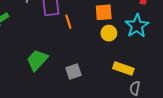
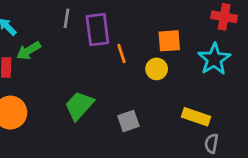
yellow circle: (109, 33) -> (157, 69), moved

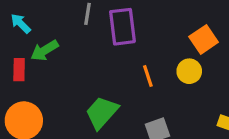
orange square: (169, 41) -> (204, 39), turned -30
orange line: (121, 53) -> (148, 76), moved

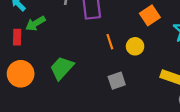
yellow circle: (189, 71) -> (135, 46), moved
green trapezoid: (102, 113) -> (62, 68), moved

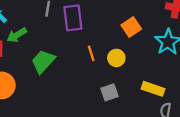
green trapezoid: (62, 68) -> (43, 61), moved
gray square: (117, 81) -> (109, 92), moved

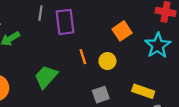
green trapezoid: (43, 61) -> (46, 77), moved

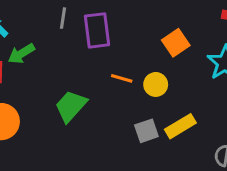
orange line: (83, 57) -> (122, 78), turned -56
yellow rectangle: (143, 91) -> (180, 126), moved, turned -50

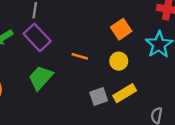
purple rectangle: (97, 30) -> (37, 37), moved, turned -36
yellow circle: (156, 84) -> (119, 61), moved

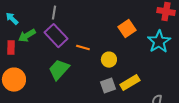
orange line: (80, 56) -> (83, 48), moved
yellow circle: (119, 61) -> (109, 60), moved

